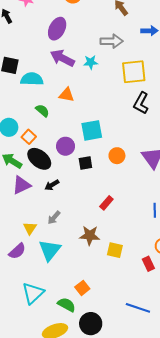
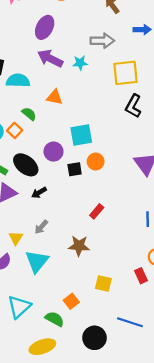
orange square: (29, 137) -> (15, 130), moved
orange circle: (117, 156) -> (96, 162), moved
yellow square: (115, 250) -> (103, 283), moved
black circle: (91, 324) -> (94, 338), moved

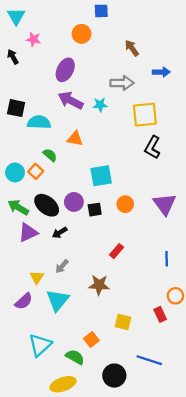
purple circle: (53, 152) -> (74, 202), moved
orange circle: (96, 162) -> (125, 204), moved

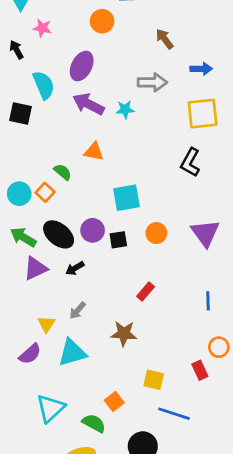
yellow square: (145, 115) -> (203, 114), moved
cyan semicircle: (39, 122) -> (44, 85), moved, turned 65
cyan triangle: (58, 300) -> (72, 353), turned 35
blue line: (149, 360) -> (174, 414), moved

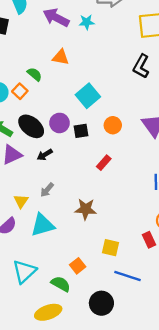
cyan square: (126, 198) -> (88, 96), turned -30
red rectangle: (146, 291) -> (104, 163), moved

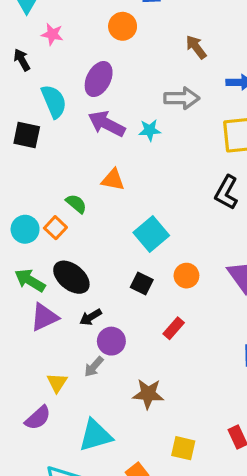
purple circle: (59, 123) -> (111, 341), moved
black square: (81, 131) -> (142, 284), turned 35
cyan triangle: (42, 225) -> (95, 435), moved

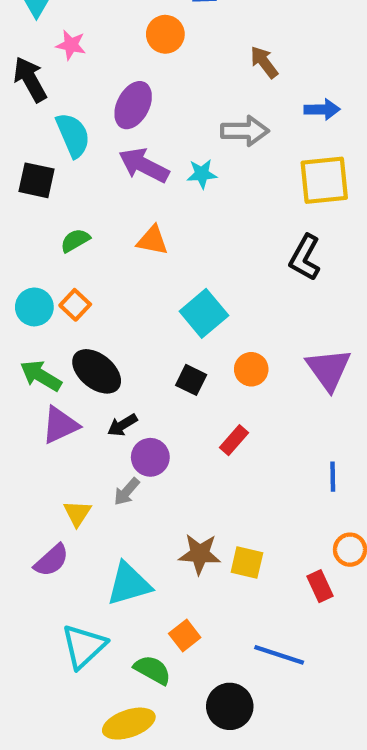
black arrow: (22, 60) -> (30, 79), size x1.5
green semicircle: (76, 204) -> (75, 240), moved, turned -70
brown star: (148, 394) -> (200, 554), moved
yellow square: (183, 448) -> (247, 563), moved

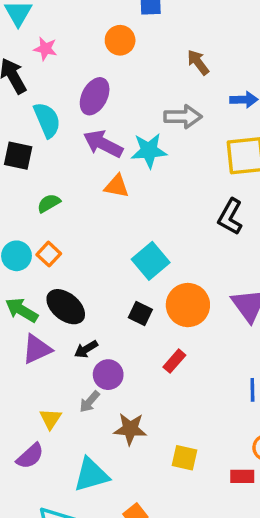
cyan star: (202, 174) -> (149, 151), size x1.5
orange triangle: (152, 240) -> (117, 186), moved
orange circle: (251, 369) -> (188, 305), size x1.6
brown star: (200, 554) -> (130, 429), moved
red rectangle: (320, 586) -> (242, 476), turned -65

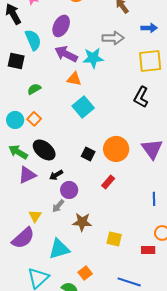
cyan square: (151, 261) -> (83, 107), moved
purple semicircle: (30, 456) -> (23, 238), size x1.4

